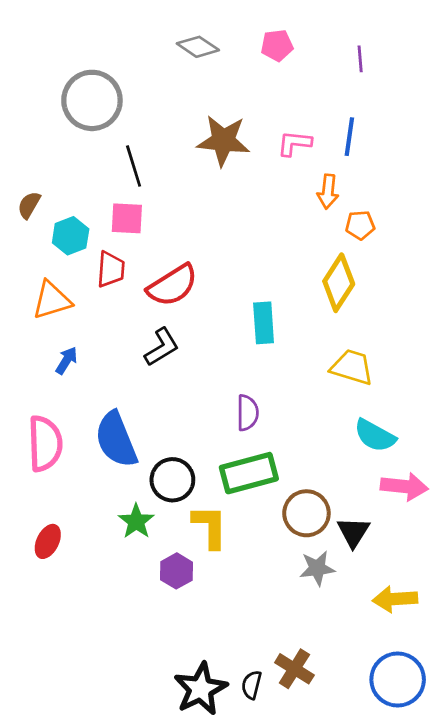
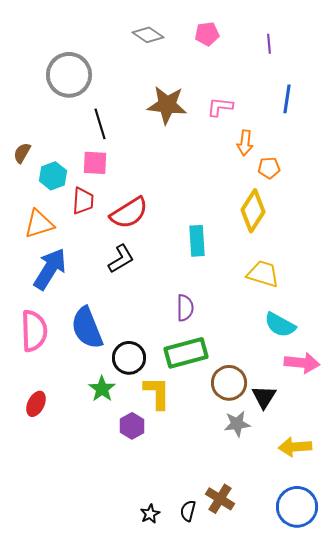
blue line: (349, 137) -> (287, 99), moved
blue arrow: (67, 360) -> (50, 269), size x2.0
black star: (201, 689) -> (150, 514), size x0.5

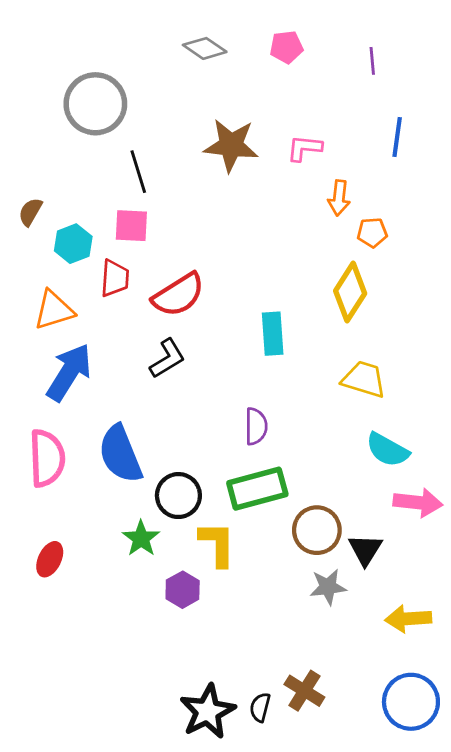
black star: (150, 514) -> (208, 711), size x2.0

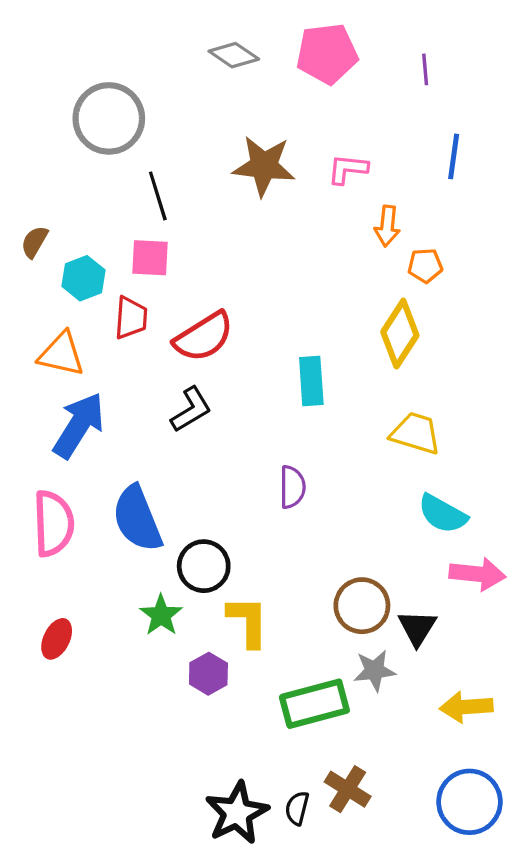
pink pentagon: (286, 47) -> (327, 54), size x1.6
orange triangle: (54, 310) -> (61, 354), turned 30
green rectangle: (257, 489) -> (314, 704), moved

